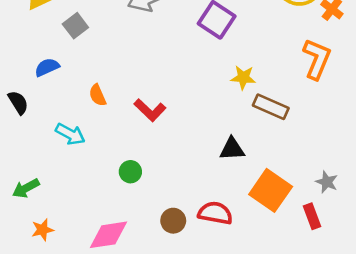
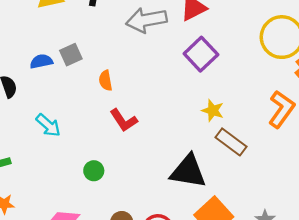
gray square: (75, 26) -> (71, 55), moved
orange semicircle: (98, 95) -> (105, 81), moved
black triangle: (232, 149) -> (188, 171), size x1.6

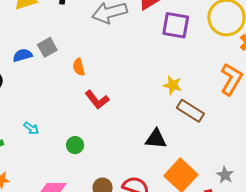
purple square: (201, 54) -> (176, 25), moved, turned -32
cyan arrow: (48, 125) -> (31, 128), moved, size x0.7
black triangle: (188, 171) -> (156, 139), size x0.7

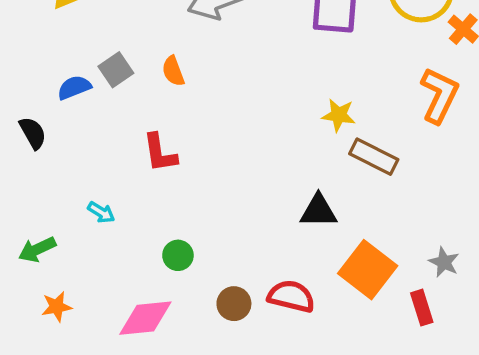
orange semicircle: (79, 67) -> (173, 71), moved
red L-shape: (97, 100) -> (160, 153), moved, turned 35
green circle: (75, 145) -> (178, 255), moved

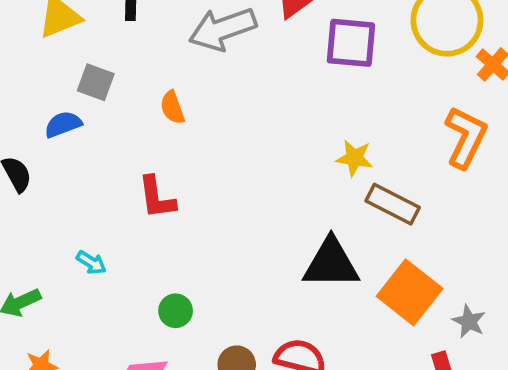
gray square: (116, 70) -> (96, 82), moved, turned -36
black triangle: (318, 211) -> (331, 263), size x1.4
orange square: (368, 270) -> (410, 292), moved

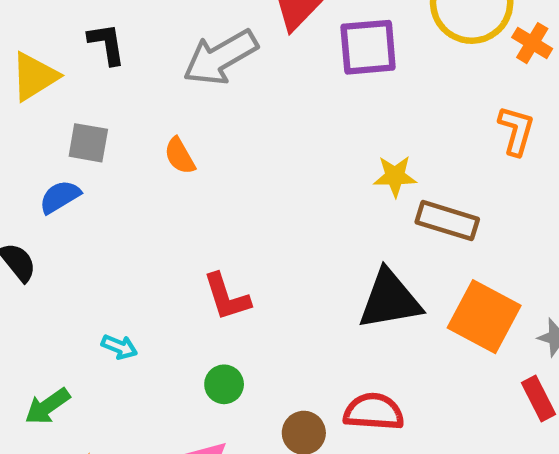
orange L-shape: (466, 137) -> (516, 131), size x0.7
red L-shape: (157, 198) -> (227, 297), moved

